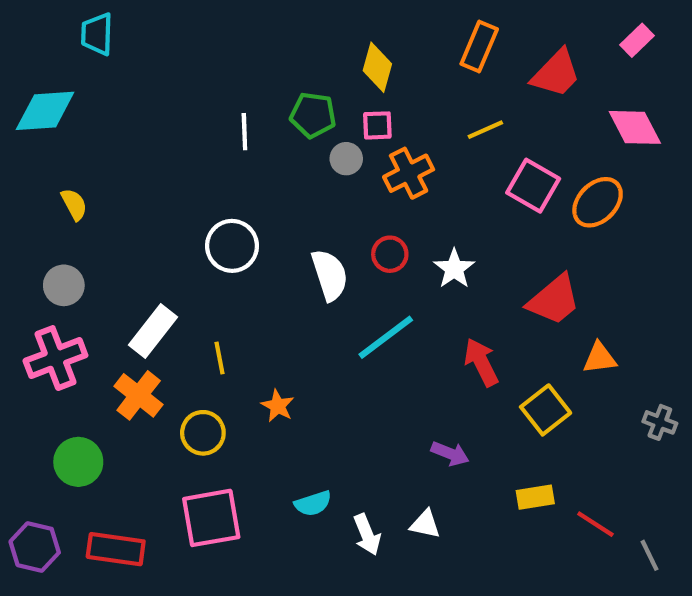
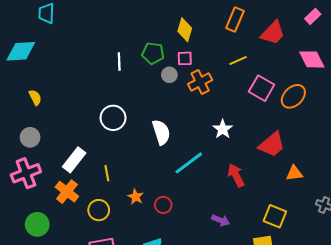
red circle: (390, 254) -> (163, 205), moved
yellow square: (546, 410) -> (275, 216), moved, turned -30

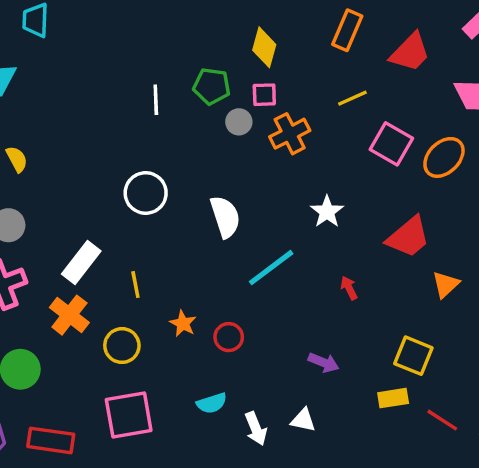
orange triangle: (294, 173) -> (446, 285), turned -36
red arrow: (236, 175) -> (349, 288), size x0.6

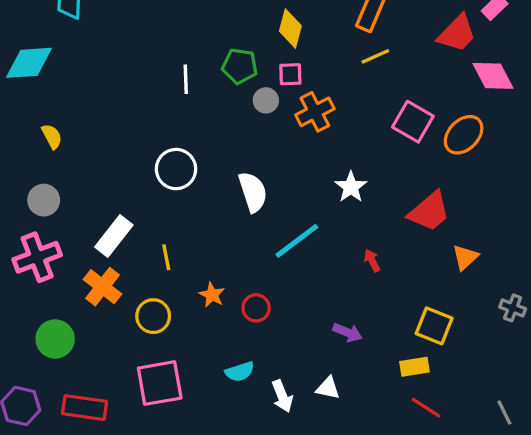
red trapezoid: (410, 52) -> (457, 33), moved
yellow line: (352, 98) -> (375, 56), moved
red line: (442, 420) -> (426, 408), moved

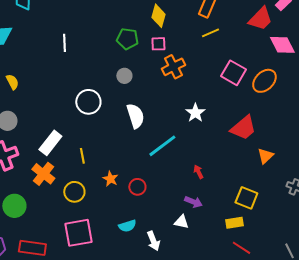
white line: (186, 79) -> (64, 43), moved
gray circle: (266, 100) -> (124, 76), moved
red arrow: (372, 261) -> (198, 172), moved
white triangle: (328, 388) -> (181, 222), moved

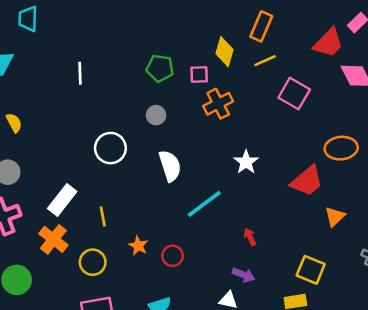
yellow diamond: (158, 16) -> (225, 52), moved
pink square: (233, 73) -> (294, 94), moved
orange ellipse: (264, 81) -> (341, 148), moved, turned 40

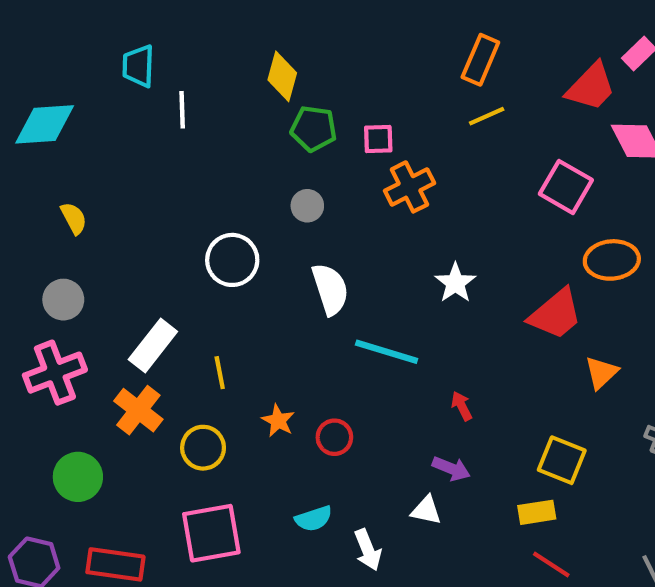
cyan trapezoid: (28, 19) -> (138, 66), moved
yellow diamond: (225, 52) -> (282, 76), moved
white line: (80, 73) -> (182, 110), moved
pink square: (294, 94) -> (566, 187), moved
cyan line: (204, 204) -> (387, 352), turned 54

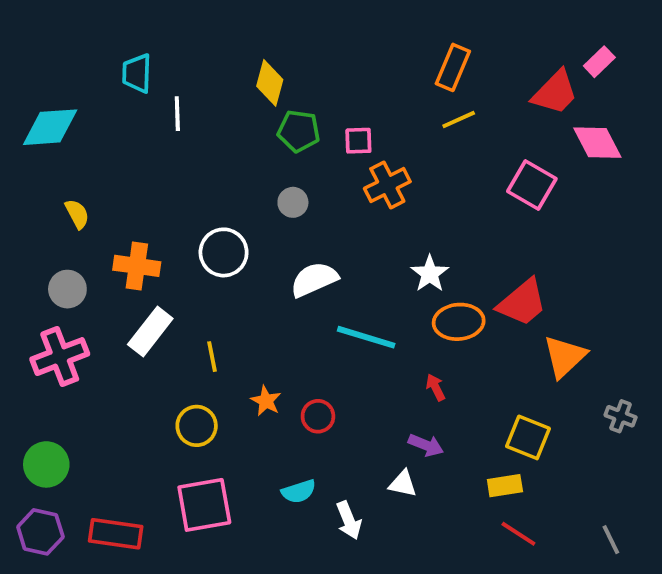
orange ellipse: (612, 260) -> (459, 322), moved
white semicircle: (330, 289) -> (314, 279), turned -96
orange triangle: (601, 373) -> (565, 357), size x1.4
orange cross: (138, 410) -> (137, 266), moved, turned -30
green circle: (78, 477) -> (46, 464), moved

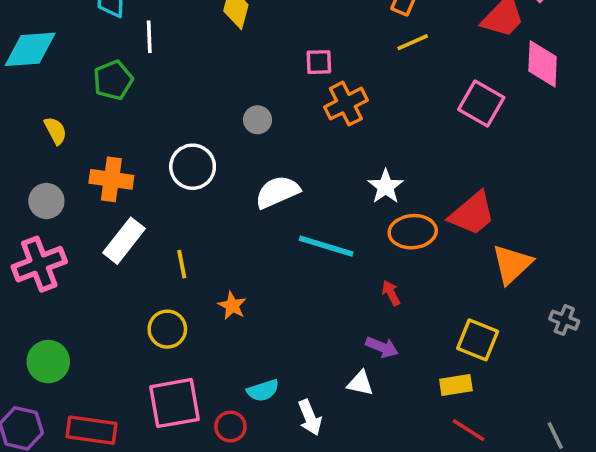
green pentagon: (299, 131) -> (113, 80), moved, turned -30
pink diamond: (597, 143) -> (543, 64), turned 30
red circle: (318, 416) -> (230, 427), moved
green circle: (46, 464) -> (48, 362), moved

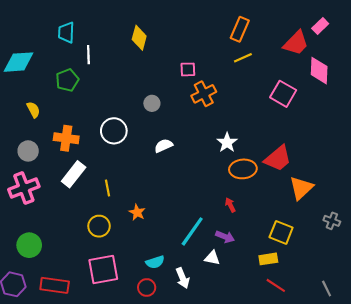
white semicircle: (277, 192) -> (164, 146), size x0.7
cyan line: (326, 246) -> (192, 231), moved, turned -72
red circle: (230, 427) -> (147, 287), moved

